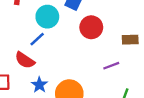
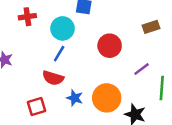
red circle: (91, 27) -> (110, 46), moved
purple line: (111, 66) -> (142, 69), moved

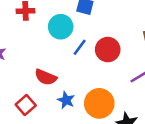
blue line: (59, 54) -> (80, 47), moved
red square: (37, 106) -> (26, 105), turned -30

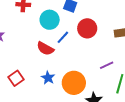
red circle: (108, 50) -> (87, 28), moved
red semicircle: (46, 77) -> (45, 49), moved

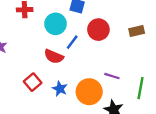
purple line: (107, 65) -> (112, 76), moved, turned 48
red square: (16, 78) -> (33, 82), moved

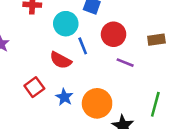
blue line: (72, 42) -> (83, 46), turned -64
purple line: (112, 76) -> (125, 63), moved

